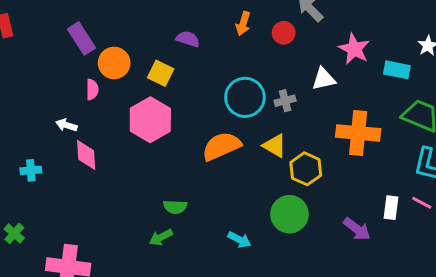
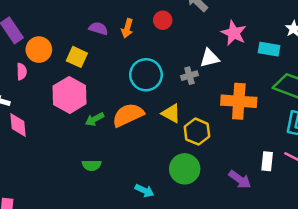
orange arrow: (243, 24) -> (127, 28), moved
red circle: (284, 33) -> (163, 20), moved
gray cross: (285, 101) -> (189, 76), moved
green arrow: (161, 237) -> (95, 119), moved

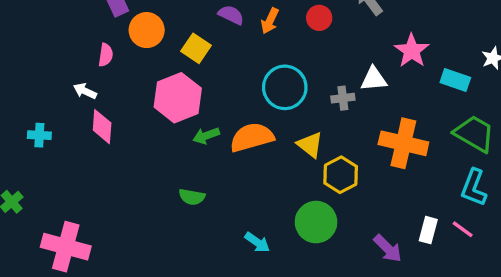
pink semicircle: (22, 72) -> (106, 55), moved

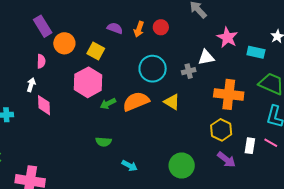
red circle: (319, 18) -> (161, 27), moved
white arrow: (85, 91) -> (31, 85), turned 88
yellow hexagon: (341, 175) -> (221, 130), moved
green circle: (316, 222) -> (182, 166), moved
cyan arrow: (257, 242) -> (130, 166), moved

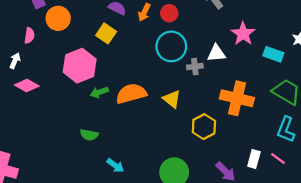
yellow square: (96, 51) -> (106, 33), moved
cyan circle: (153, 69) -> (171, 46), moved
pink diamond: (44, 105) -> (27, 86), turned -65
yellow hexagon: (221, 130) -> (204, 127), moved

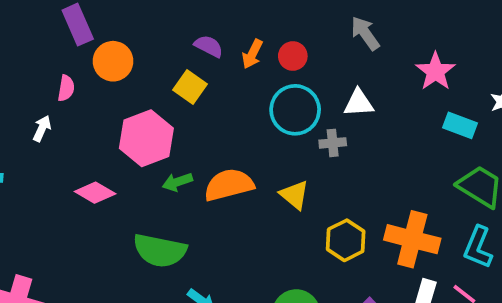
pink star: (243, 34) -> (436, 71), moved
white triangle: (216, 53) -> (359, 103), moved
pink diamond: (27, 86) -> (95, 193), moved
orange cross: (237, 98) -> (412, 239), moved
green semicircle: (89, 135) -> (160, 250), size x1.8

